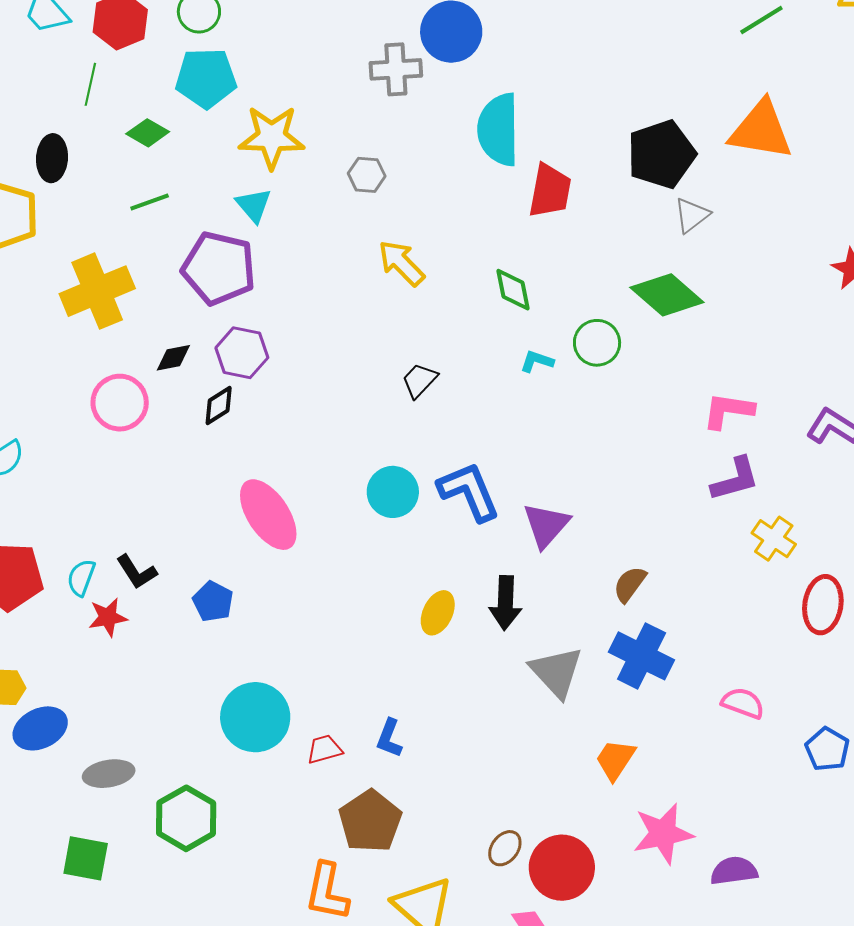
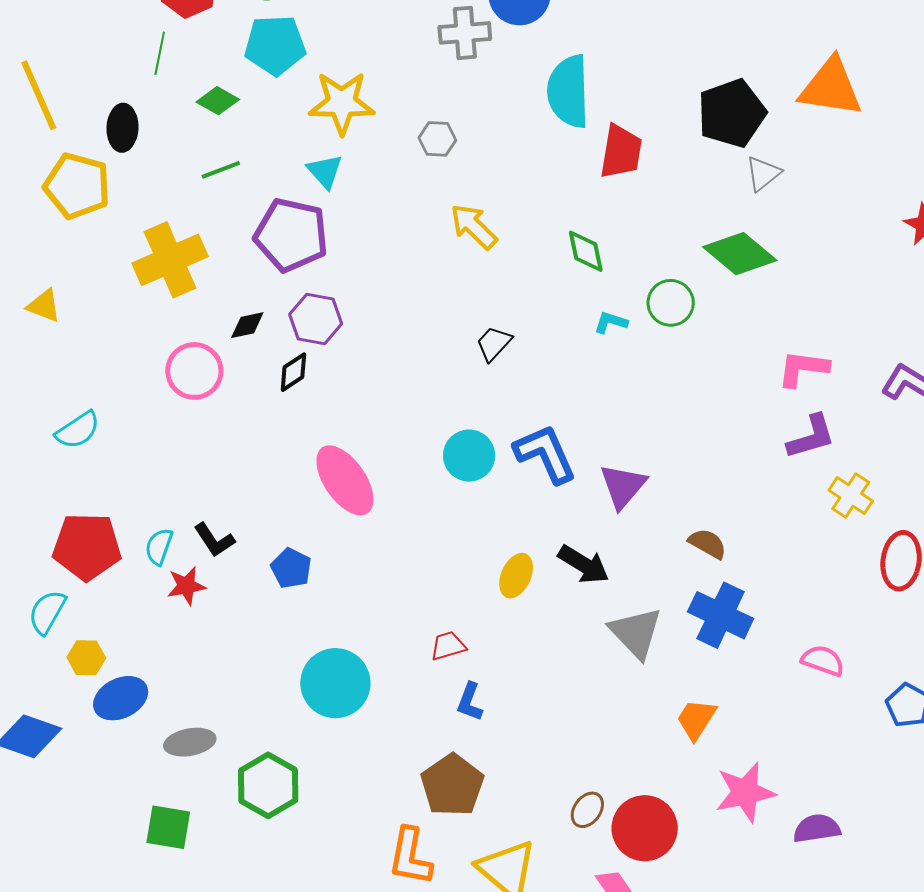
brown semicircle: (630, 584) -> (708, 544), turned 84
black arrow: (505, 603) -> (584, 564), turned -60
red trapezoid: (324, 749) -> (448, 646), moved

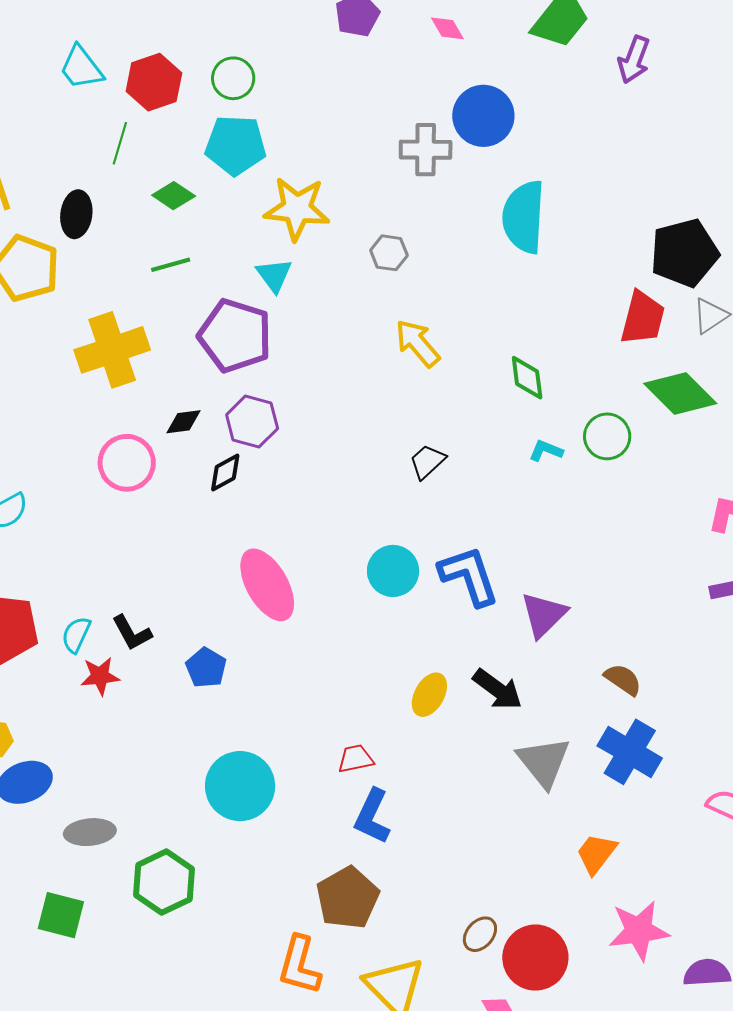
red trapezoid: (621, 152) -> (643, 318), moved
blue L-shape: (470, 702) -> (372, 816), size x1.4

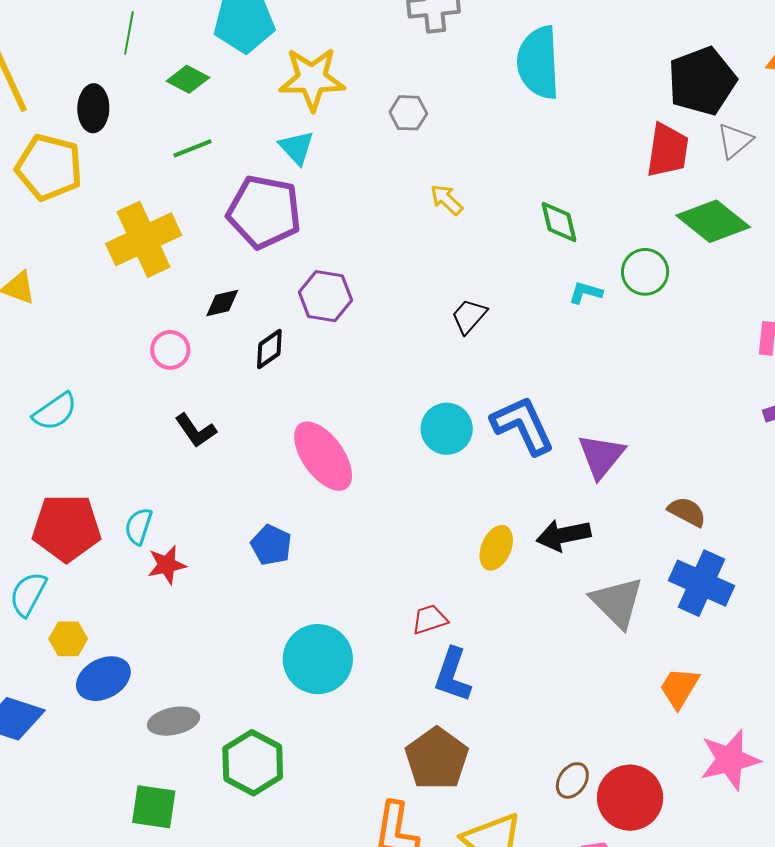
yellow arrow: (418, 343) -> (446, 200), size x0.7
purple hexagon: (252, 422) -> (325, 296), moved
pink circle: (127, 463) -> (170, 350), size x0.7
black L-shape: (132, 633) -> (196, 430), moved
black arrow: (498, 689) -> (563, 535), turned 138

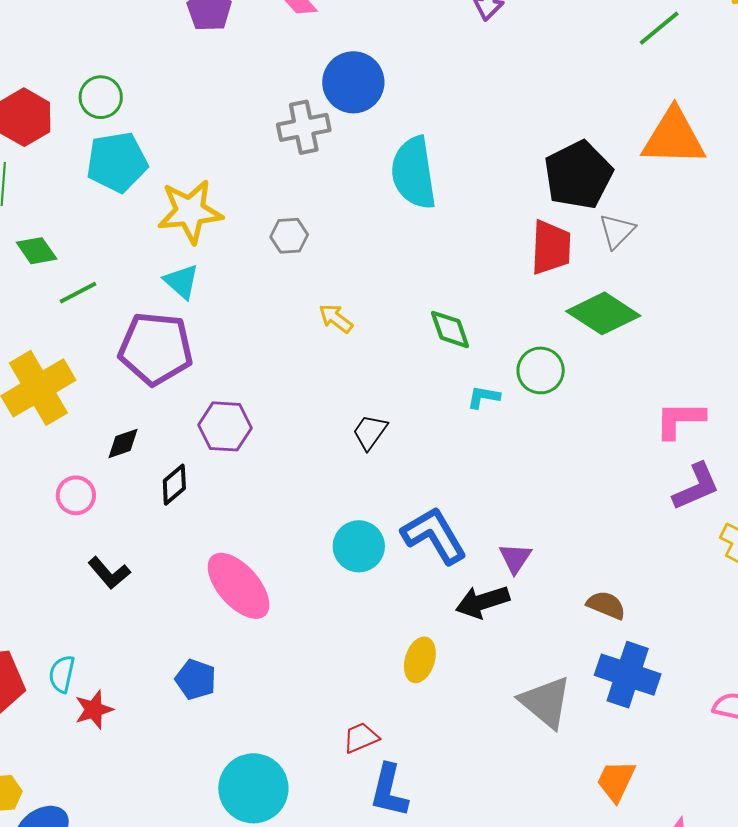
green diamond: (188, 79) -> (37, 251), moved, turned 33
purple triangle: (601, 456) -> (515, 558), size x0.7
black arrow: (563, 535) -> (483, 602), moved

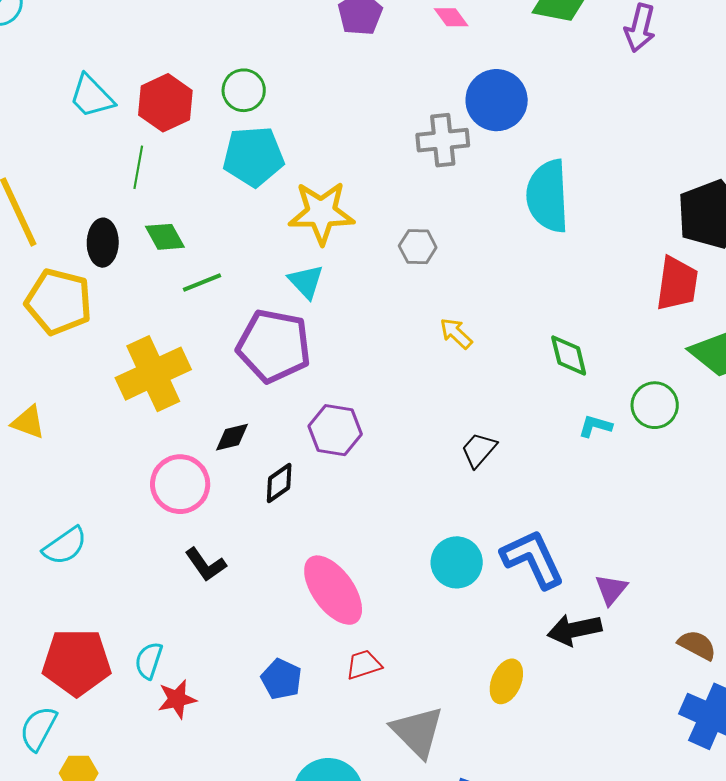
pink circle: (76, 495) -> (180, 484), size x1.5
gray triangle: (546, 702) -> (417, 732), moved
red trapezoid: (361, 738) -> (364, 665), moved

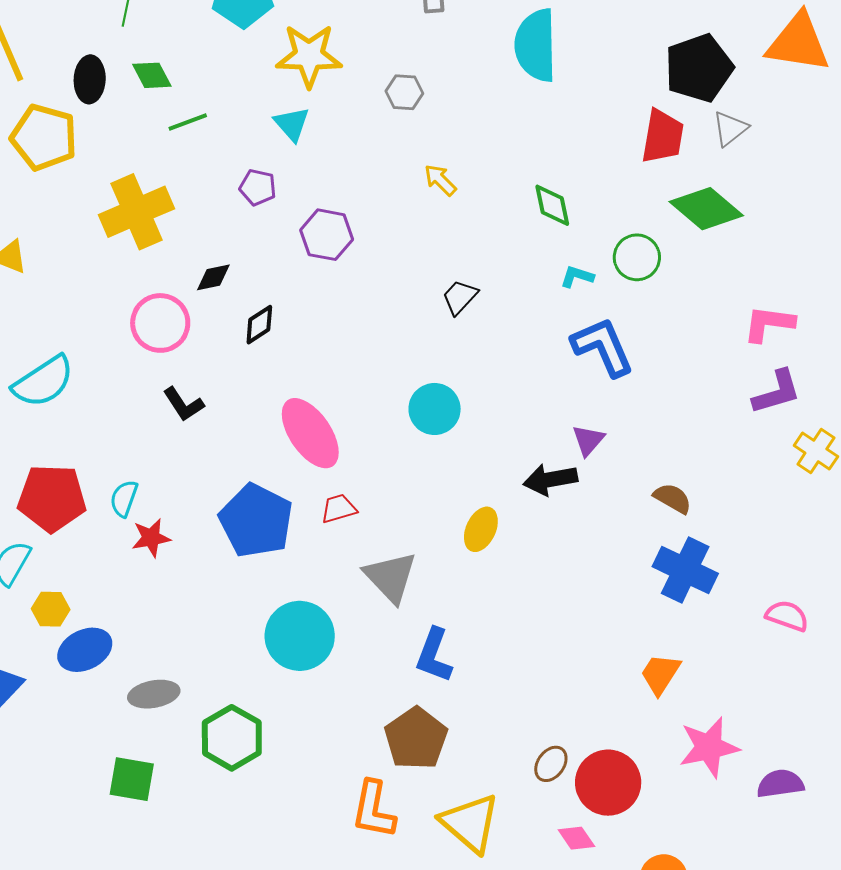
purple pentagon: (274, 346) -> (258, 187), size x0.5
purple hexagon: (335, 430) -> (327, 235), moved
cyan semicircle: (65, 546) -> (43, 382), size x1.4
blue L-shape: (533, 559) -> (603, 347), moved
blue pentagon: (281, 679) -> (256, 521), size x1.8

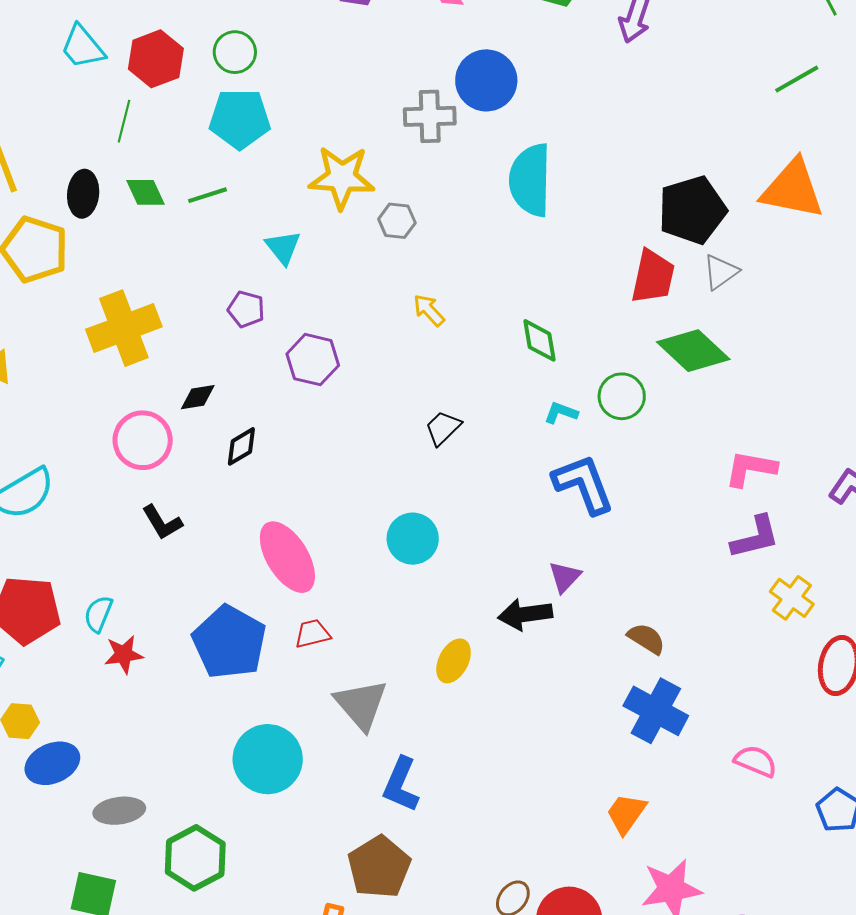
yellow star: (309, 56) -> (342, 178), moved
green line: (188, 122) -> (207, 195), moved

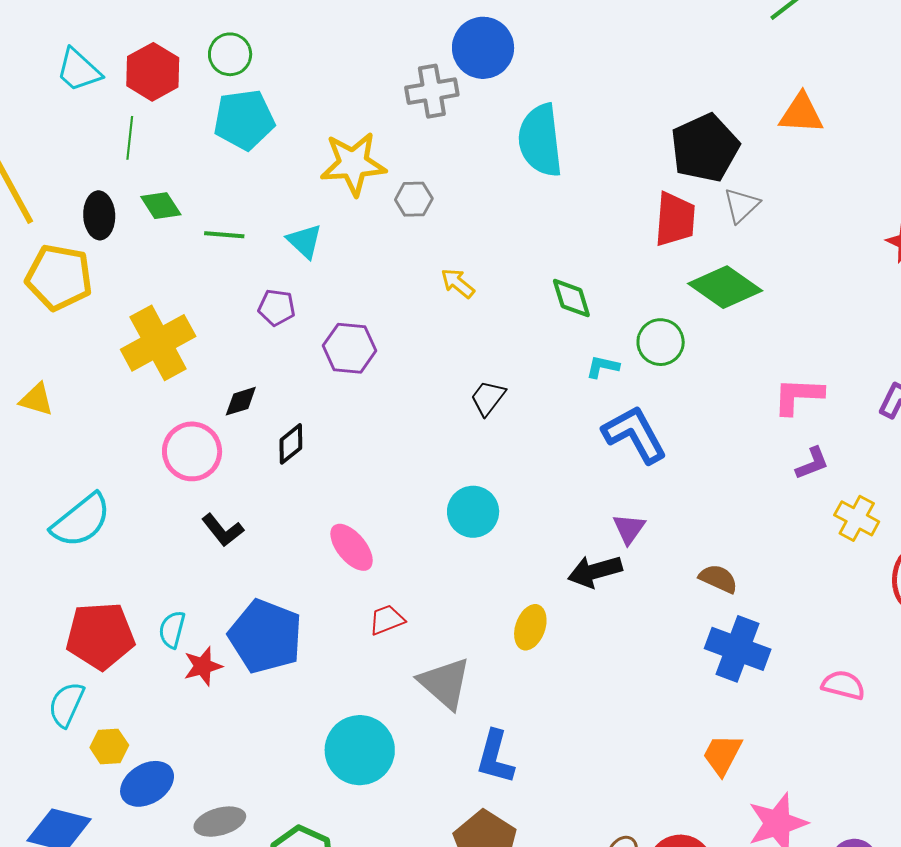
orange triangle: (793, 189) -> (801, 113), size x0.7
green line: (207, 195) -> (224, 235), moved, turned 30
purple L-shape: (755, 537) -> (812, 463), size x0.7
pink ellipse: (287, 557) -> (352, 547), size x0.7
blue pentagon: (229, 642) -> (265, 636), moved

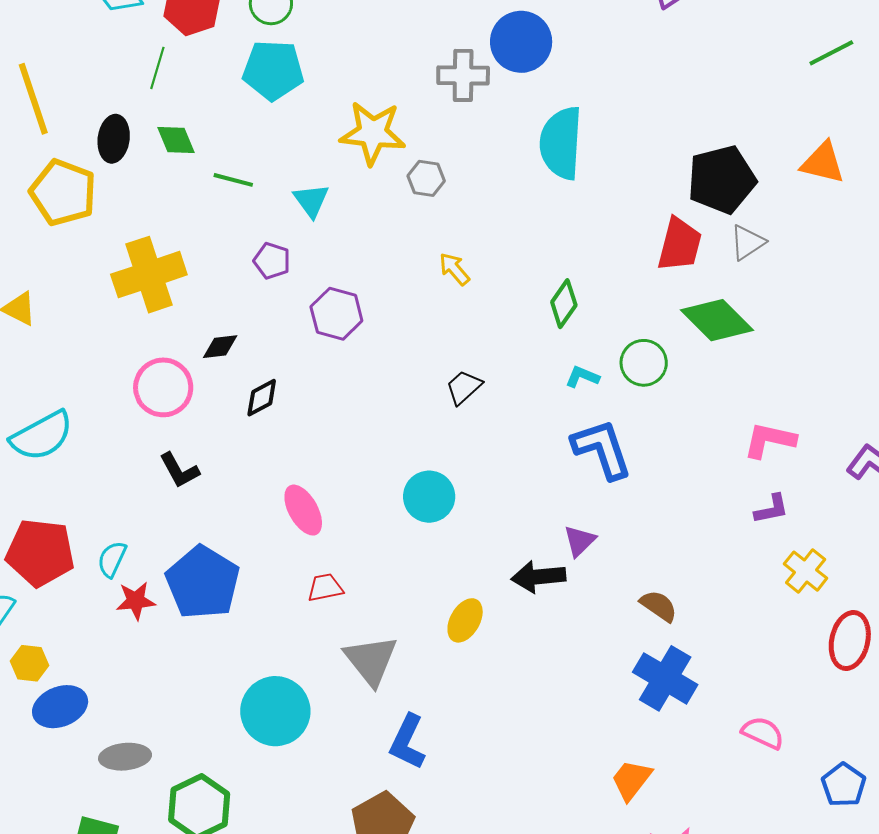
green diamond: (571, 298) -> (564, 304), turned 42

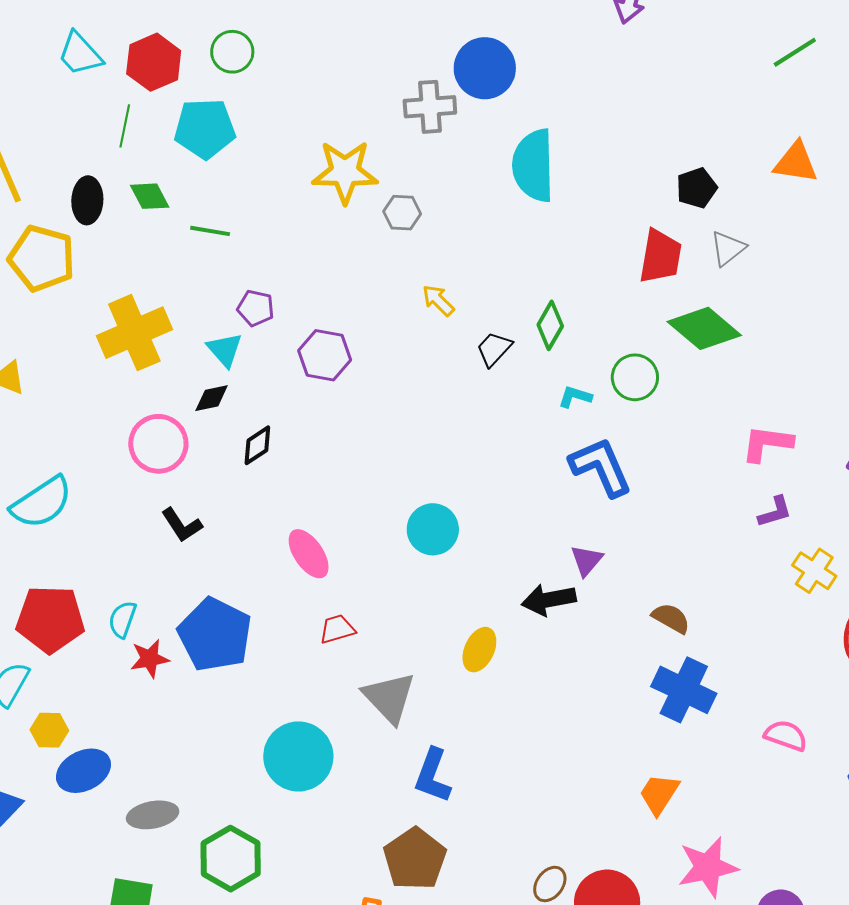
cyan pentagon: (273, 70) -> (205, 129), moved
black pentagon: (722, 179) -> (697, 188), size x0.6
cyan triangle: (311, 200) -> (225, 350), moved
black trapezoid: (464, 387) -> (494, 349), moved

